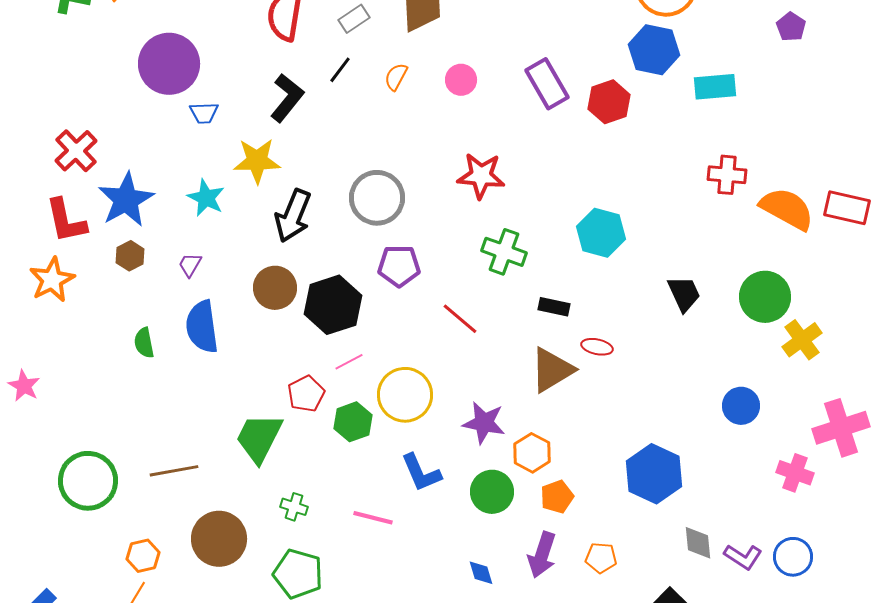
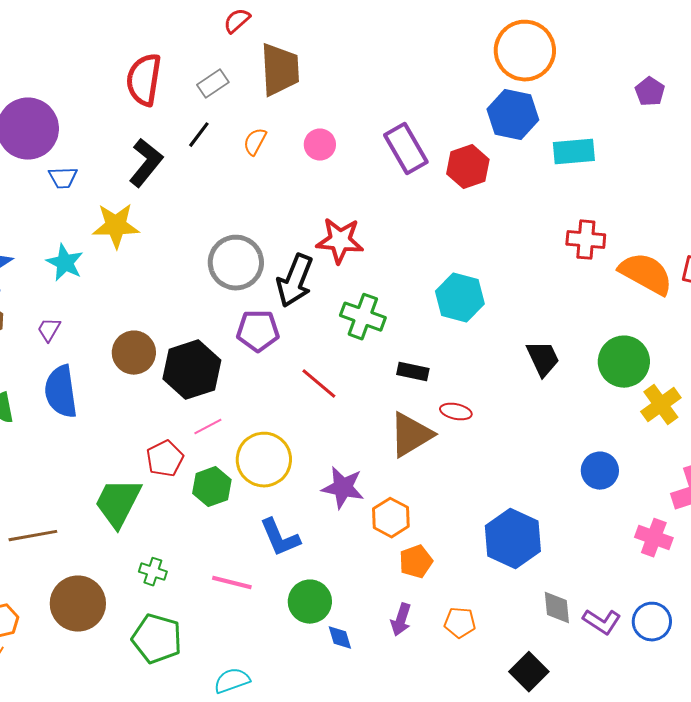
black arrow: (293, 216) -> (295, 281), moved
green circle: (492, 492) -> (310, 602), moved
purple arrow: (542, 555) -> (401, 620), size x0.7

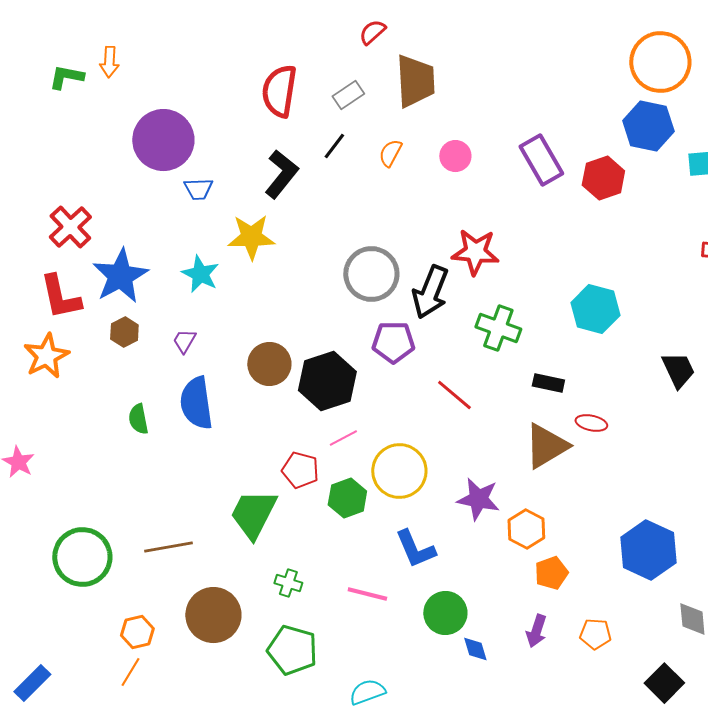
red pentagon: (165, 459) -> (300, 470), turned -30

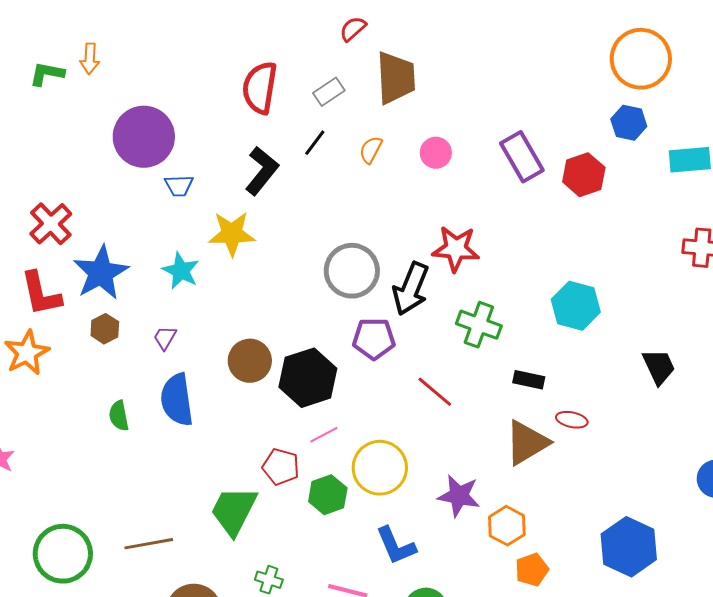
blue hexagon: (648, 126) -> (629, 123), size x0.7

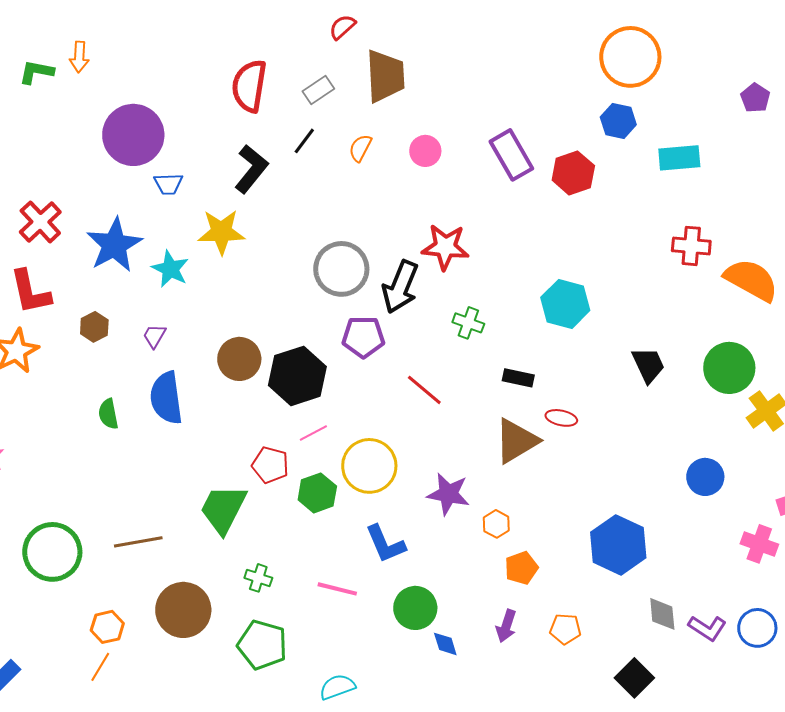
blue star: (101, 273) -> (114, 245), moved
green cross: (479, 325) -> (468, 323), size x0.7
orange hexagon: (507, 526) -> (496, 524), size x0.7

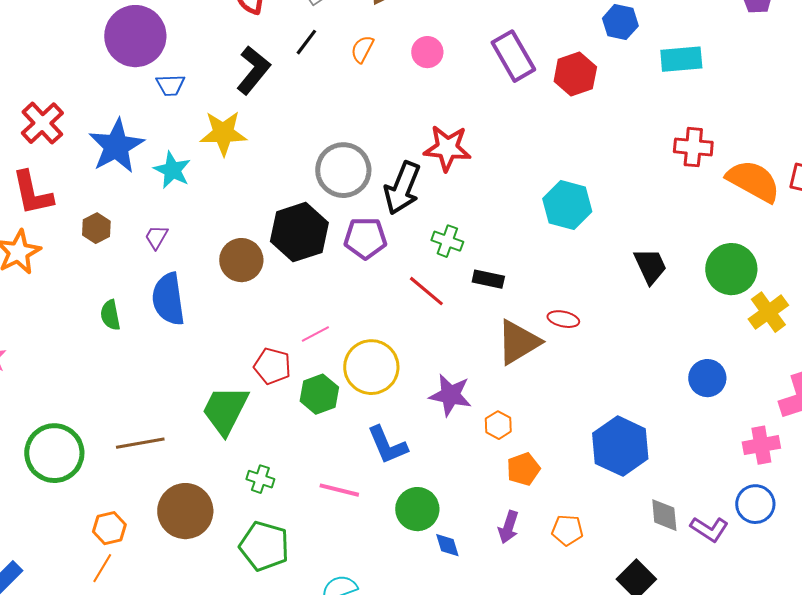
green cross: (468, 323) -> (447, 241), moved
black hexagon: (297, 376) -> (299, 232), moved
black rectangle: (518, 378) -> (488, 279), moved
pink cross: (759, 544) -> (761, 445), turned -30
blue circle: (757, 628) -> (755, 504), moved

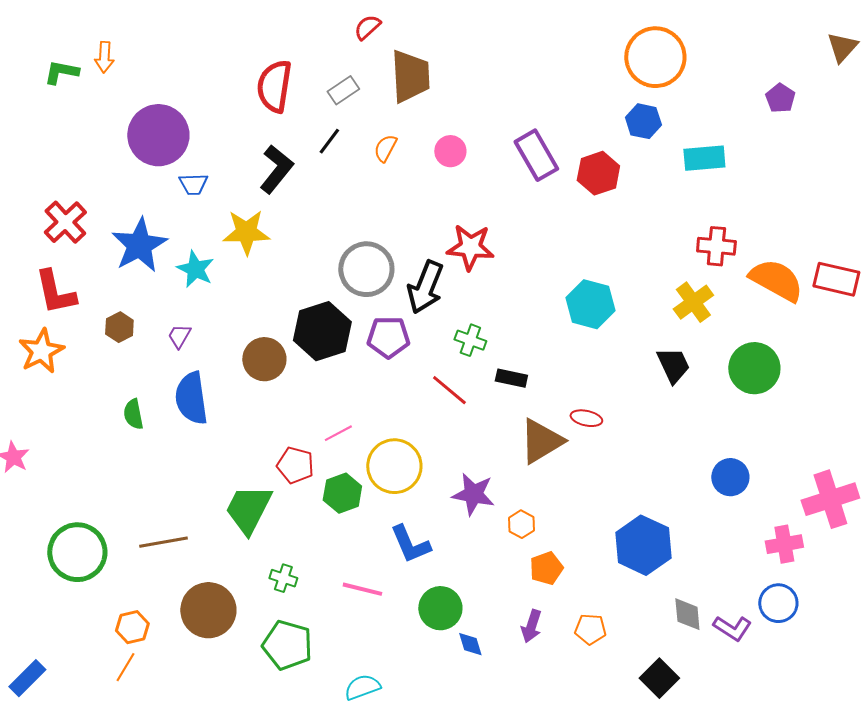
yellow cross: (768, 312) -> (693, 302), moved

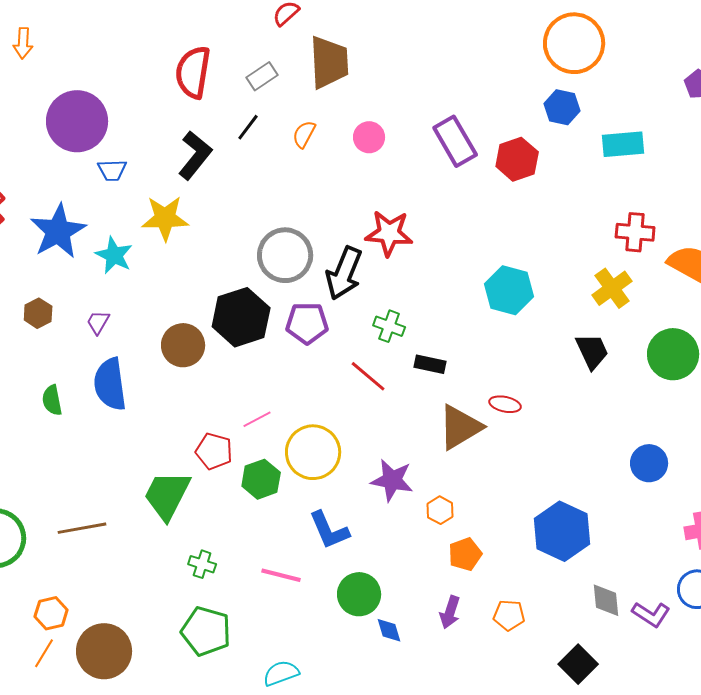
brown circle: (208, 610) -> (104, 651), moved

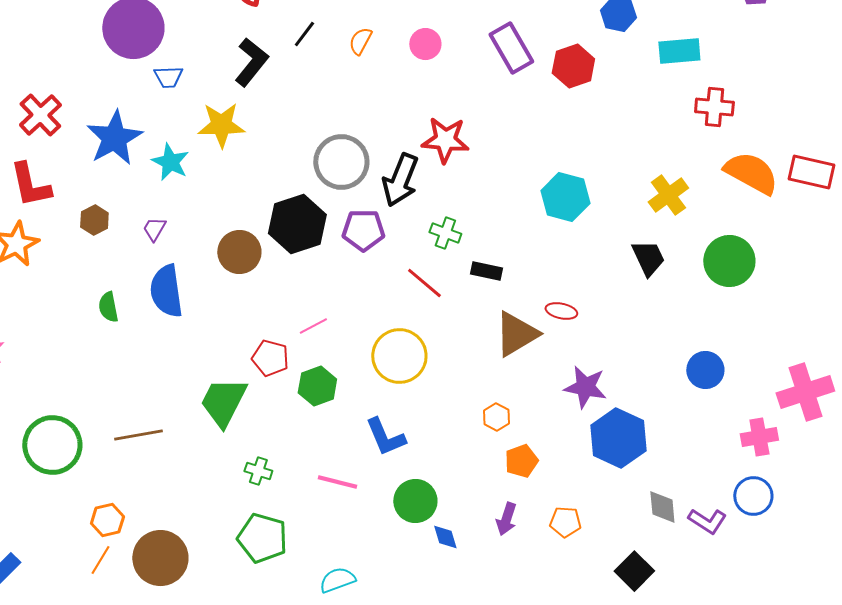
red cross: (635, 232) -> (714, 107), moved
yellow circle: (313, 452) -> (399, 356), moved
purple star: (392, 480) -> (585, 387), moved

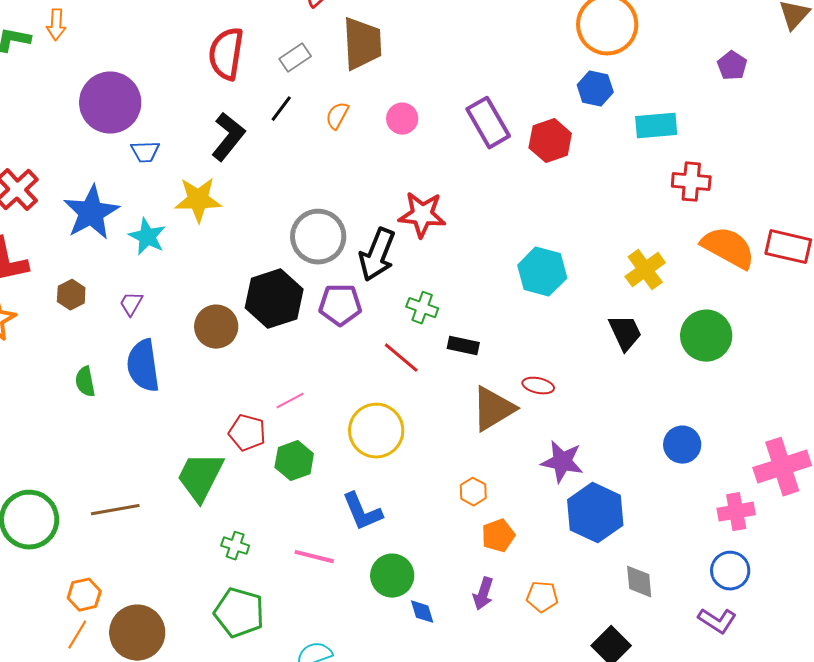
purple L-shape: (707, 521) -> (717, 621), moved

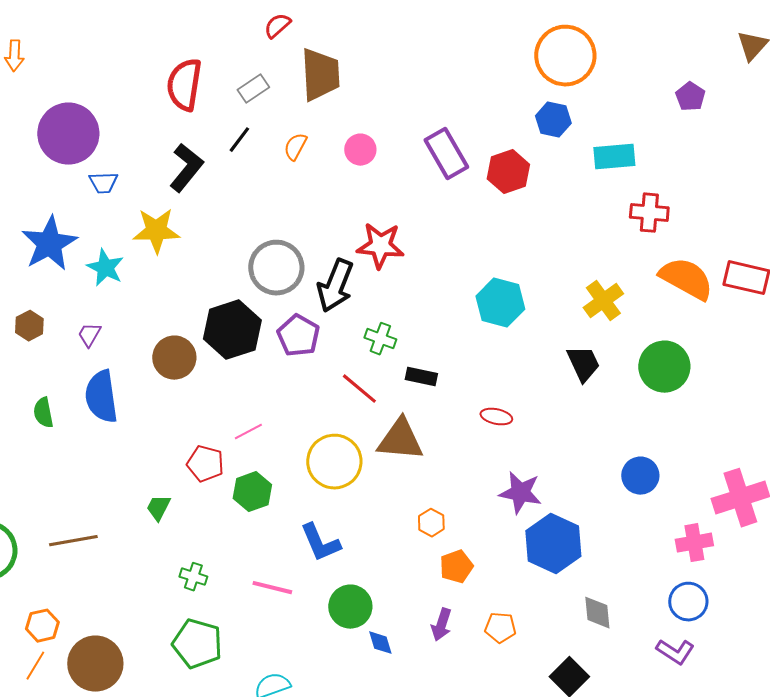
purple pentagon: (340, 305) -> (298, 336), turned 30
brown triangle: (493, 409) -> (400, 440), moved, turned 36
green trapezoid: (200, 477) -> (158, 508), size x0.5

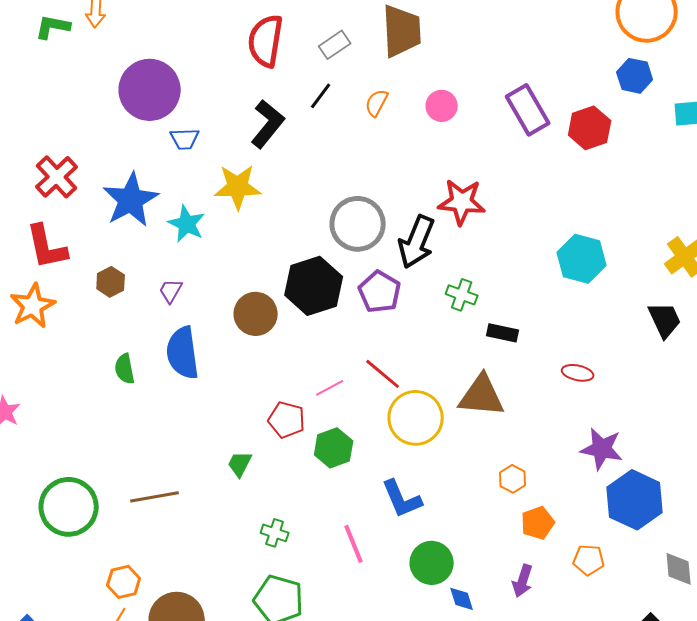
red line: (359, 389) -> (383, 374), moved
pink line: (272, 588) -> (354, 544), turned 54
orange pentagon: (500, 628) -> (589, 560), moved

